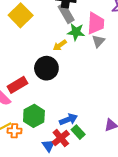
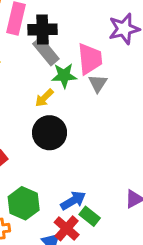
black circle: (46, 68) -> (50, 133), moved

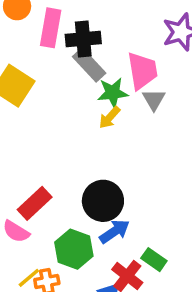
yellow arrow: (44, 98) -> (110, 118), moved
black circle: (50, 133) -> (103, 201), moved
blue arrow: (73, 201) -> (114, 231), moved

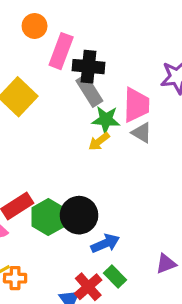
gray triangle: (154, 100) -> (142, 133), turned -40
blue arrow: (114, 231) -> (105, 243), moved
green hexagon: (74, 249) -> (48, 217), moved

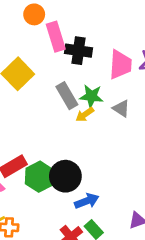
pink rectangle: (61, 51) -> (56, 37), turned -40
gray rectangle: (89, 91) -> (67, 96), moved
pink trapezoid: (136, 105) -> (120, 65), moved

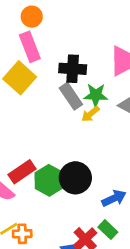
pink rectangle: (56, 37) -> (30, 47), moved
black cross: (78, 51) -> (73, 69), moved
blue arrow: (87, 201) -> (114, 198), moved

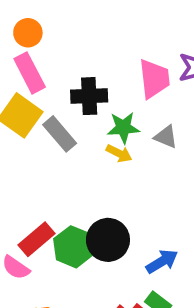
gray rectangle: (71, 96) -> (60, 134), moved
yellow arrow: (90, 114) -> (119, 153), turned -108

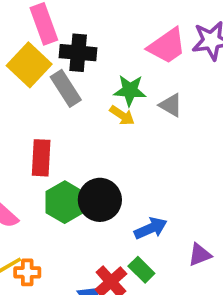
pink trapezoid: (154, 79) -> (167, 46), turned 54
black cross: (89, 96) -> (78, 53), moved
red rectangle: (37, 239) -> (41, 158), moved, turned -54

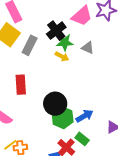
black cross: (78, 53) -> (56, 31), moved, turned -36
gray rectangle: (66, 88) -> (30, 45), turned 66
green hexagon: (65, 202) -> (63, 117), moved

